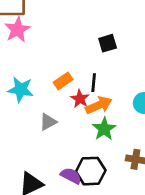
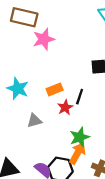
pink star: (17, 30) -> (44, 39), moved
orange arrow: (99, 105) -> (78, 153), moved, turned -50

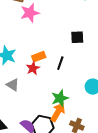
red star: (65, 107) -> (33, 68), moved
gray triangle: (34, 121) -> (13, 85), moved, turned 48

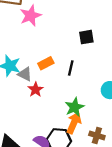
red star: (33, 68) -> (36, 90), moved
gray triangle: (13, 85) -> (25, 74), moved

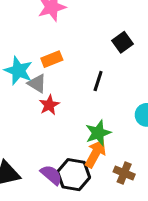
black square: (86, 37) -> (123, 42), turned -32
orange rectangle: (46, 63) -> (52, 59), moved

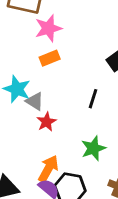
orange rectangle: (52, 59) -> (50, 58), moved
orange arrow: (96, 154) -> (48, 169), moved

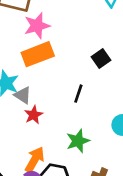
orange rectangle: (50, 58) -> (38, 54), size x1.6

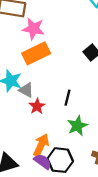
pink star: (37, 26) -> (33, 29), turned 30
black line: (78, 94) -> (67, 98), moved

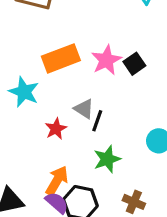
pink star: (33, 29) -> (106, 60), moved, turned 30
gray triangle: (26, 90) -> (84, 109), moved

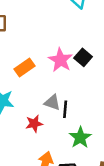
orange rectangle: (61, 58) -> (24, 67), size x0.7
red star: (56, 129) -> (34, 124), turned 30

